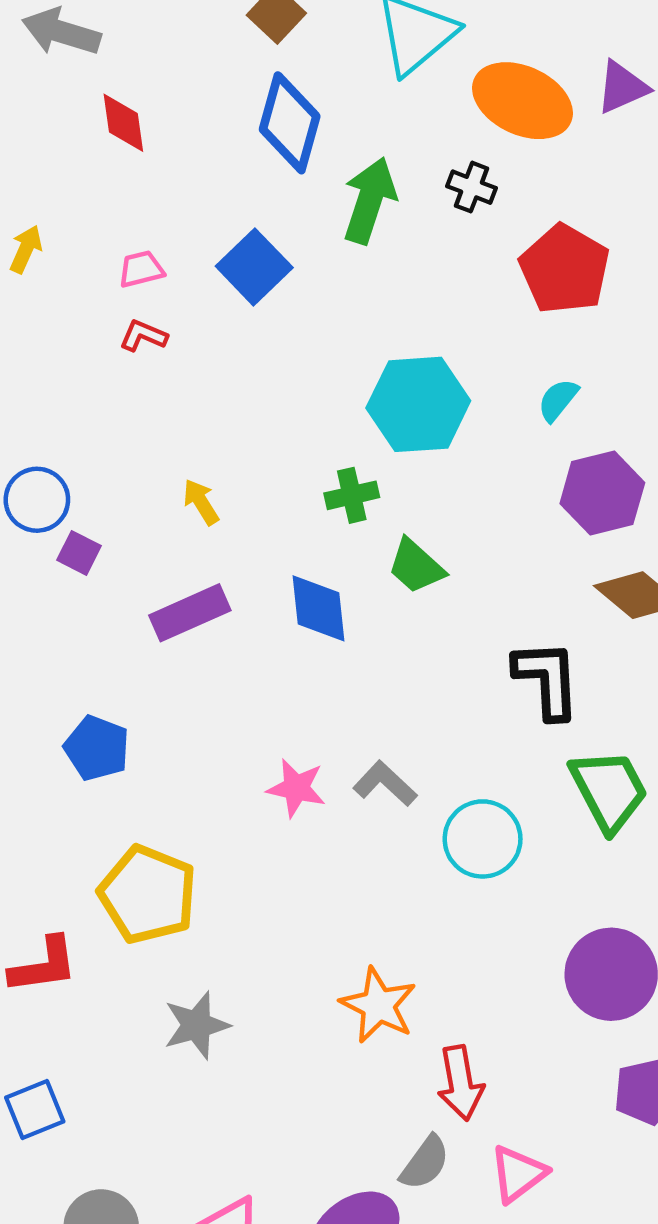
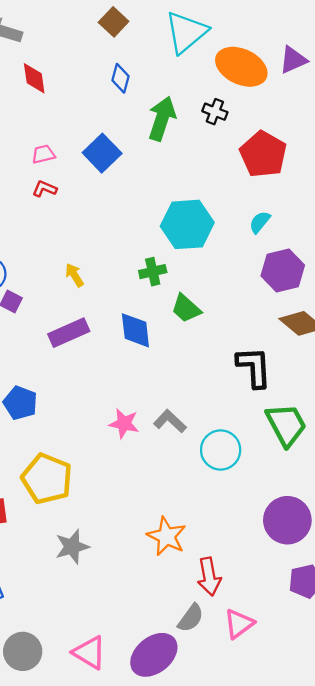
blue diamond: (290, 123) -> (120, 78), size x0.6

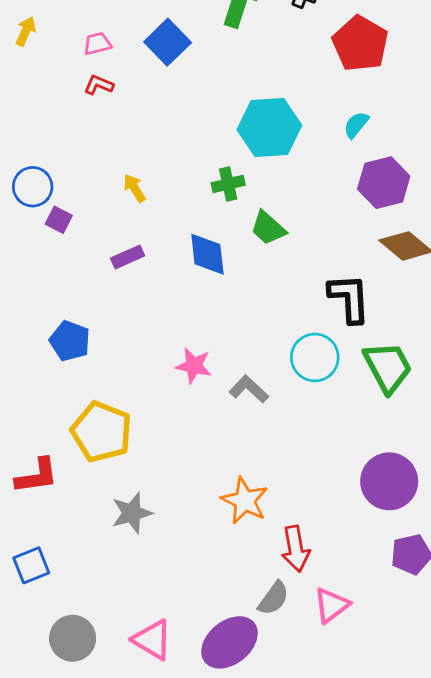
purple rectangle: (69, 333) -> (128, 257), size x0.7
gray L-shape: (170, 421) -> (249, 389), moved
cyan circle: (221, 450) -> (315, 357), moved

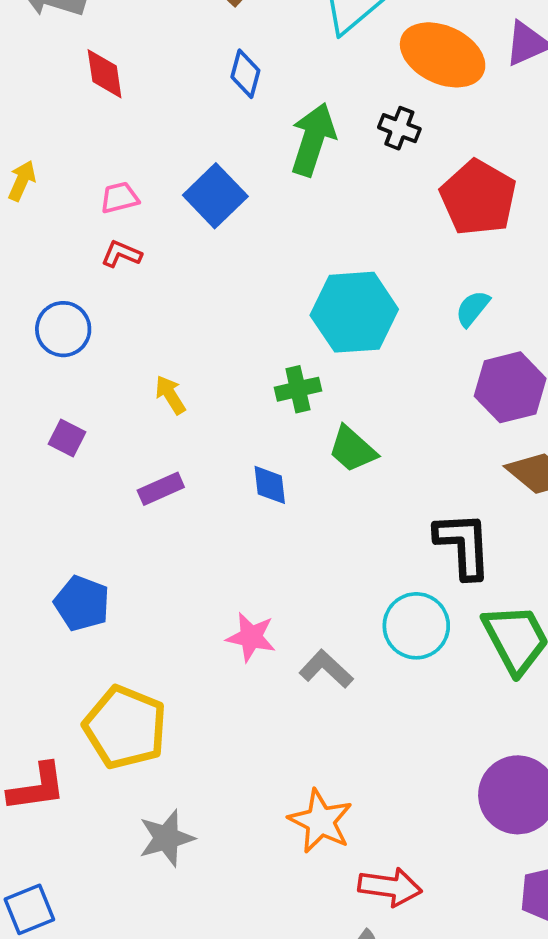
blue circle: (33, 187) -> (63, 329), moved
blue diamond: (207, 254) -> (270, 485), size x0.7
red arrow: (296, 549) -> (390, 887), turned -72

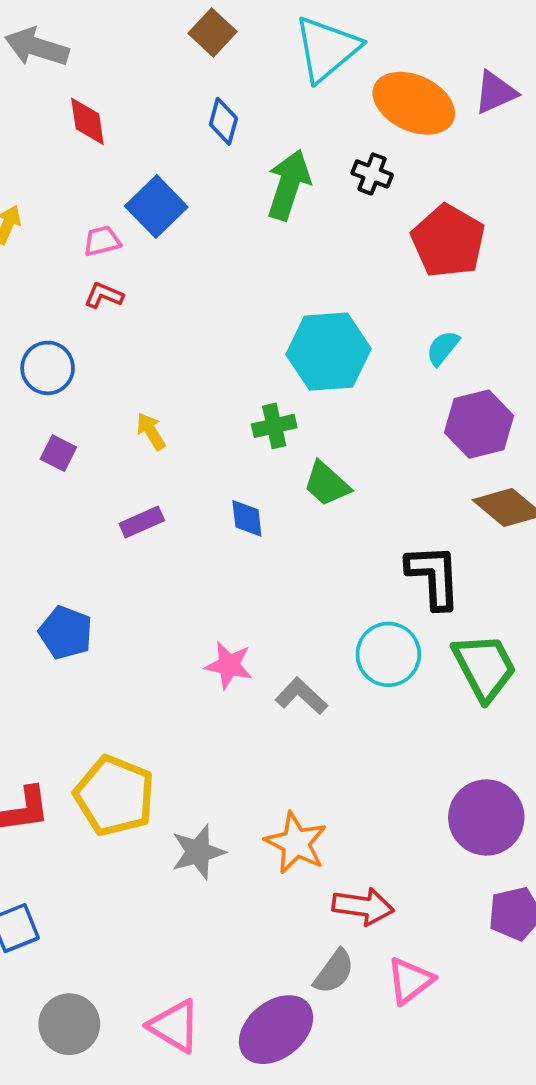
blue square: (215, 196) -> (156, 207), moved
purple square: (67, 438) -> (58, 453), moved
yellow pentagon: (125, 727) -> (115, 796), moved
gray star: (166, 838) -> (198, 852), moved

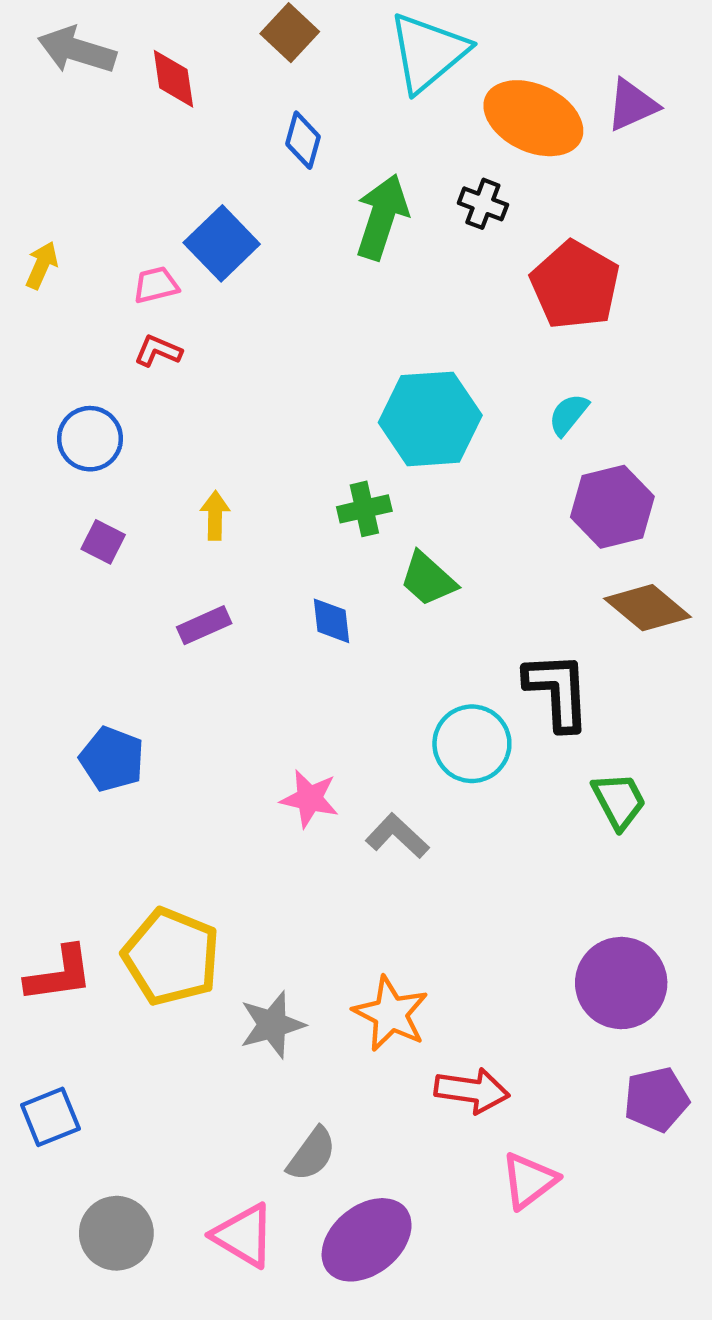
red diamond: (87, 121) -> (173, 79), moved
yellow arrow: (151, 431) -> (215, 515), turned 33
cyan circle: (388, 654) -> (472, 744), moved
green trapezoid: (484, 667) -> (619, 801), size x0.7
gray semicircle: (334, 972) -> (312, 1154), moved

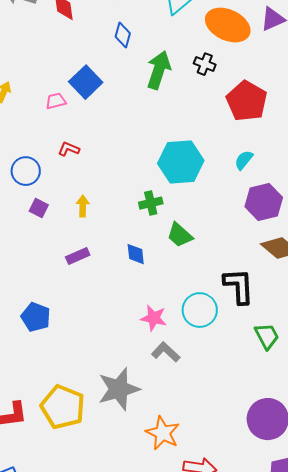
red L-shape: (158, 351) -> (69, 149), moved
purple square: (103, 542) -> (39, 208), moved
pink star: (309, 799) -> (154, 318), moved
gray star: (272, 1025) -> (119, 389), moved, size x1.4

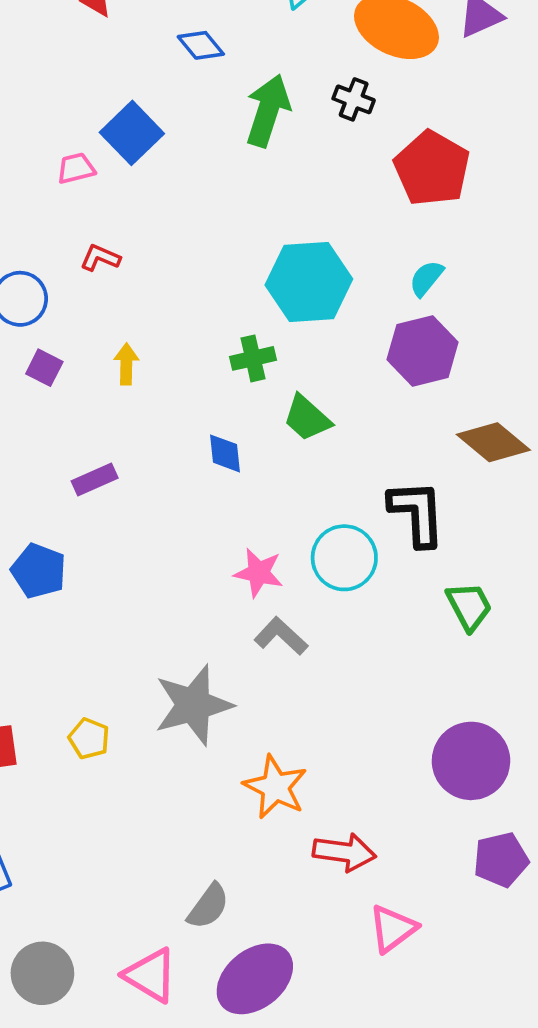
blue diamond: (123, 35) -> (201, 45), turned -55
purple hexagon: (264, 202) -> (423, 351), moved
purple rectangle: (78, 256) -> (95, 480), moved
yellow pentagon: (63, 407) -> (89, 739), size x0.5

